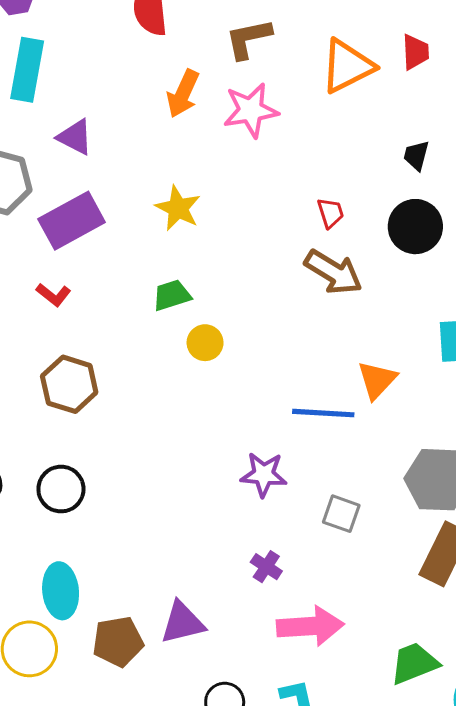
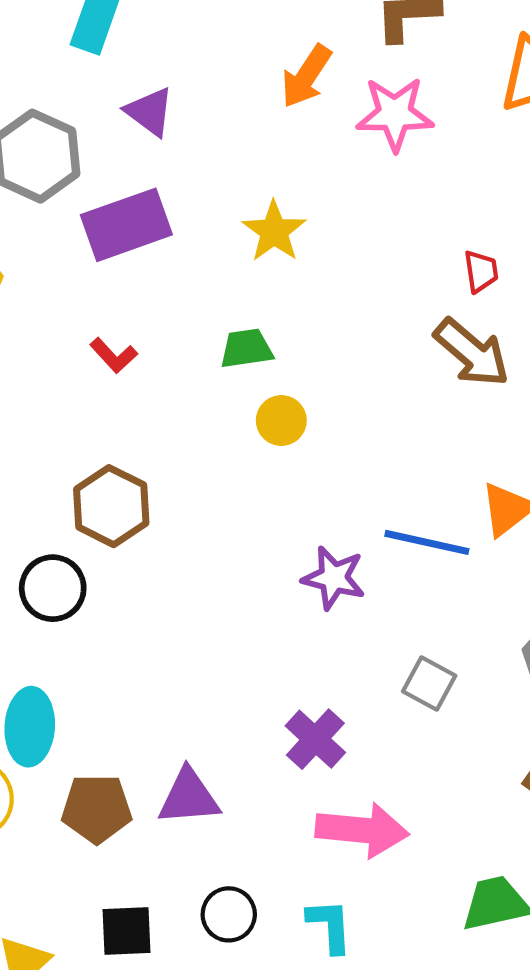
red L-shape: (54, 295) -> (114, 355), moved
brown hexagon: (69, 384) -> (111, 506), moved
purple star: (264, 474) -> (334, 578), moved
purple cross: (266, 567) -> (315, 739), size x1.4

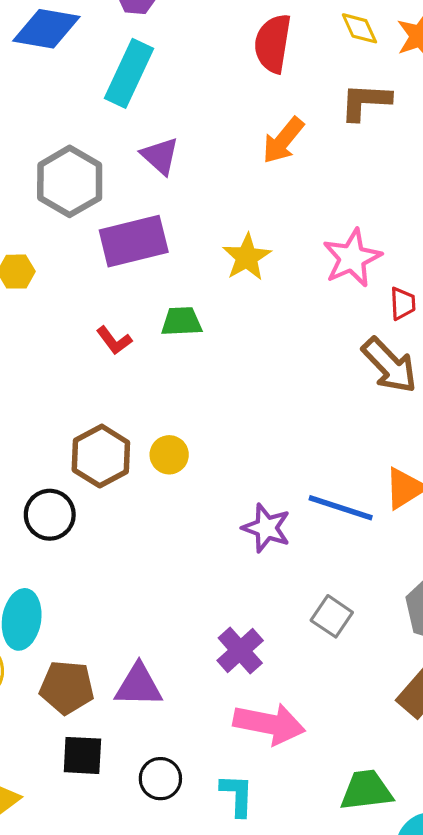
pink star: (395, 114) -> (352, 258), moved, turned -30
green trapezoid: (246, 348) -> (182, 321), moved
yellow circle: (281, 421) -> (169, 455), moved
black square: (127, 931) -> (82, 755), moved

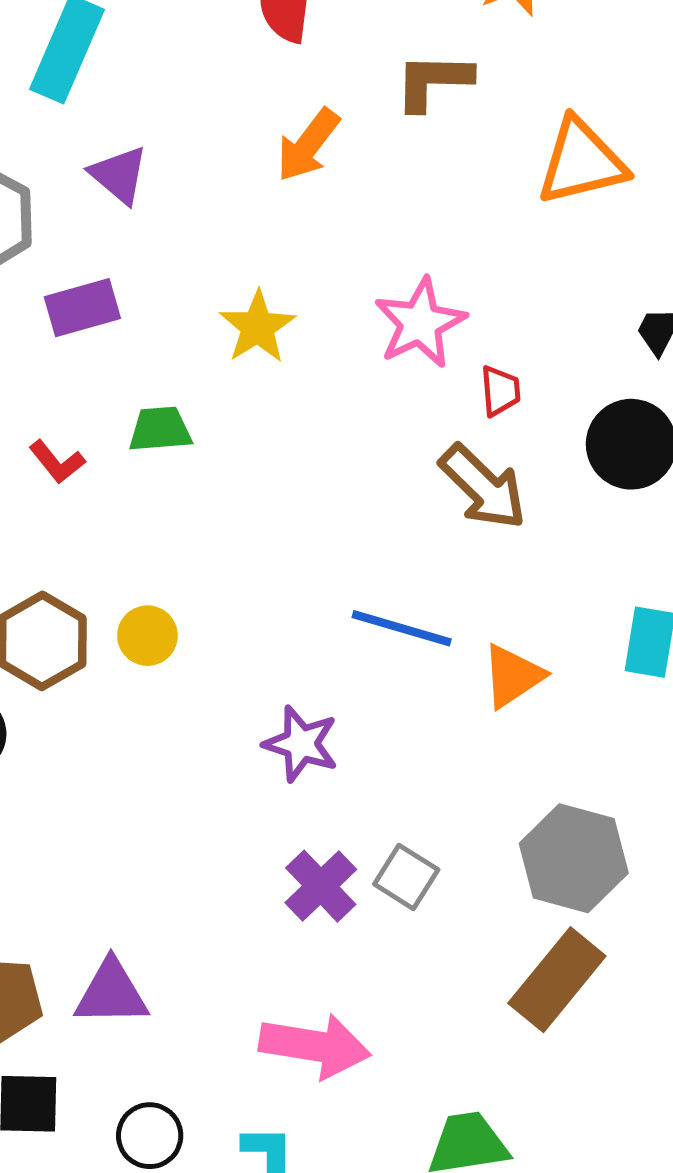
purple rectangle: (134, 241) -> (82, 308), size x0.7
blue line: (341, 508) -> (402, 628), moved
purple cross: (240, 650) -> (321, 886), moved

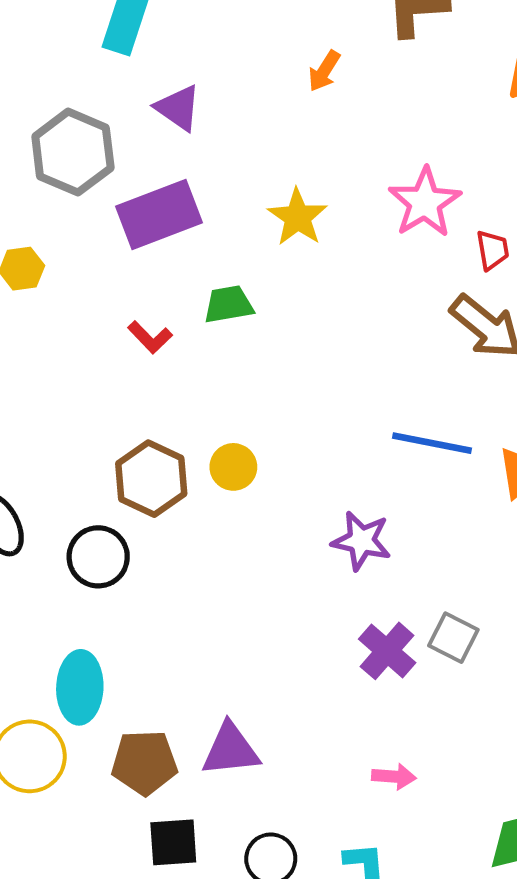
orange arrow: (308, 145) -> (324, 71), size x0.7
purple rectangle: (82, 308) -> (159, 214), size x1.4
pink arrow: (315, 1046) -> (394, 777), size x0.5

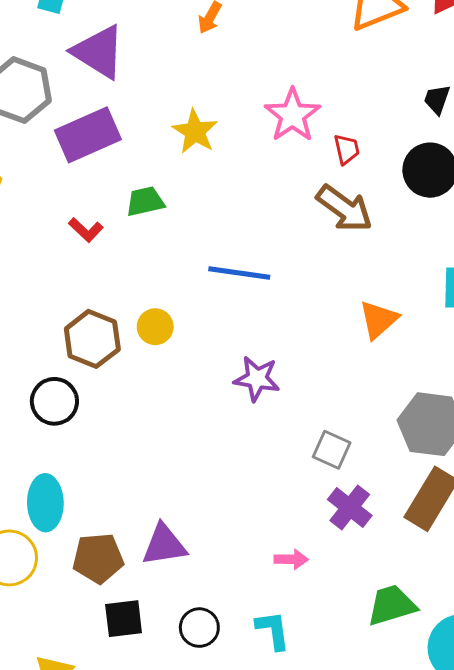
purple triangle: (178, 108) -> (99, 52), size x1.5
blue line: (432, 443) -> (239, 273), moved
purple cross: (387, 651) -> (350, 507), moved

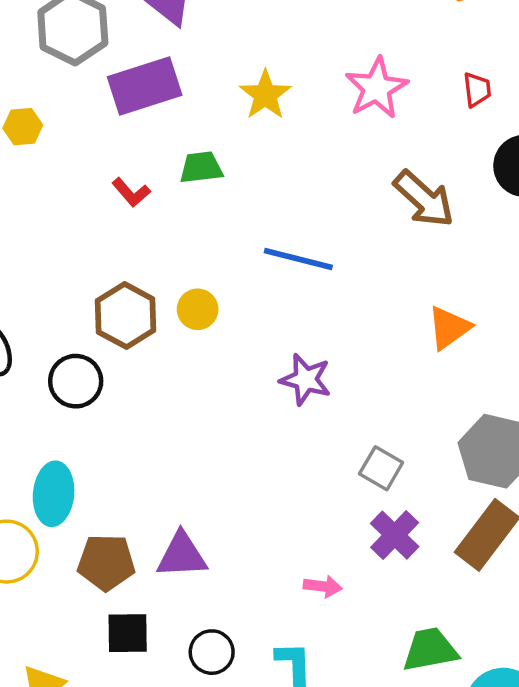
red trapezoid: (347, 149) -> (477, 90), moved

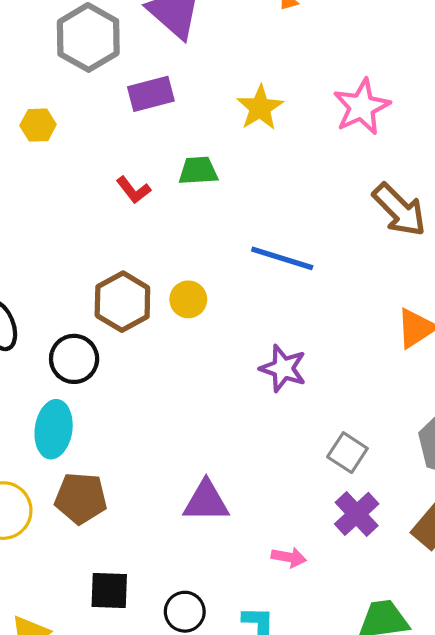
purple rectangle: (145, 86) -> (151, 94), size x0.7
cyan ellipse: (54, 494) -> (54, 429), moved
purple triangle: (182, 555) -> (206, 501), moved
brown pentagon: (106, 562) -> (81, 498), moved

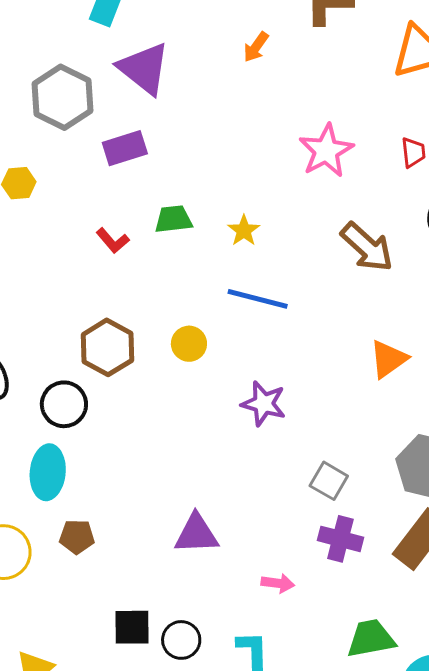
yellow star: (260, 108) -> (244, 231), moved, size x0.7
yellow circle: (188, 299) -> (189, 344), moved
brown pentagon: (81, 498) -> (77, 537), size x0.7
purple cross: (357, 514) -> (340, 539), turned -30
black square: (109, 591) -> (132, 627), moved

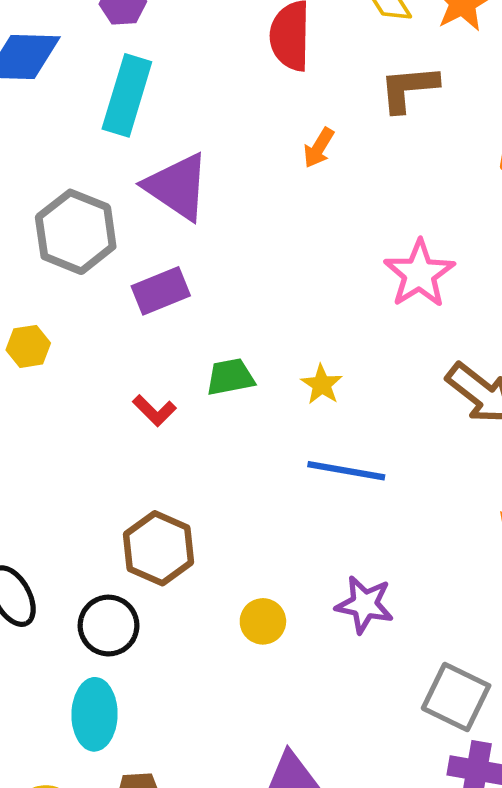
yellow circle: (189, 344) -> (263, 621), moved
gray square: (329, 481) -> (456, 697), size x1.4

